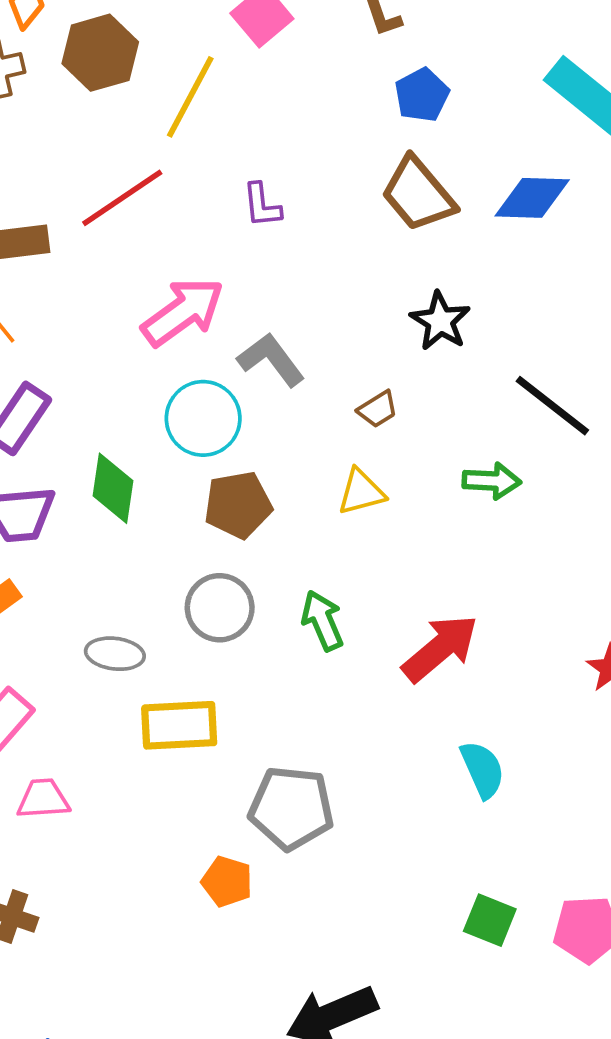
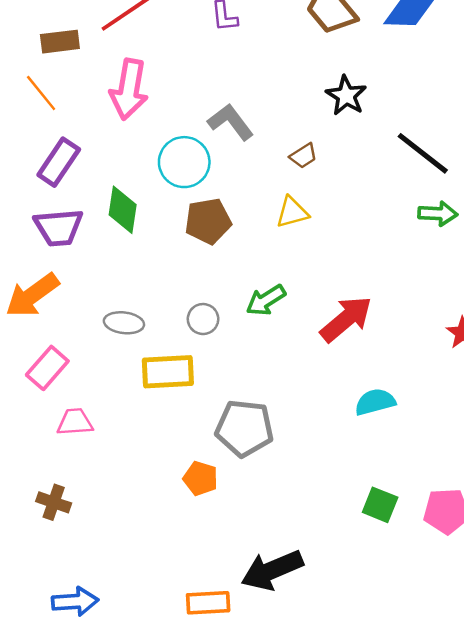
pink arrow: (183, 312) -> (129, 89), moved, turned 136
green arrow: (492, 481) -> (438, 214), moved
gray circle: (220, 608) -> (203, 319), moved, size x0.7
green arrow: (323, 621) -> (266, 300), turned -99
cyan semicircle: (482, 769) -> (375, 402), turned -81

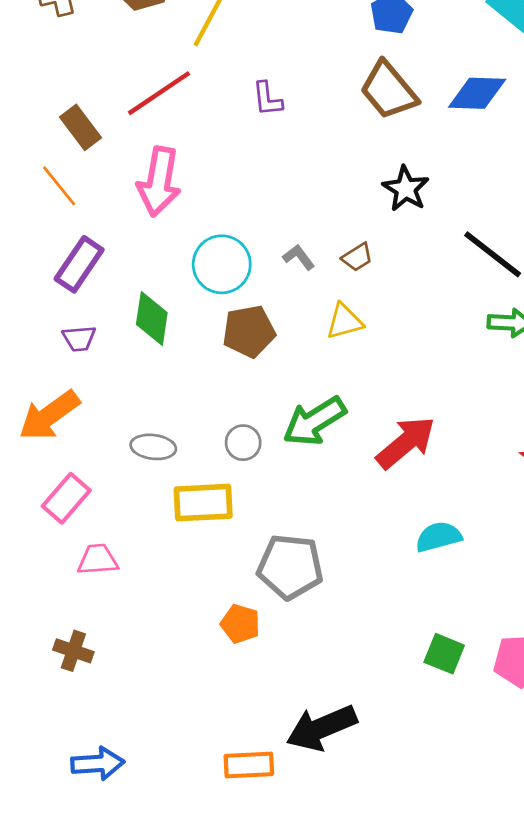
brown rectangle: (60, 42) -> (81, 127), turned 60
gray L-shape: (231, 122) -> (299, 257), moved, size x0.6
purple trapezoid: (59, 227) -> (79, 338), size x0.6
green arrow: (266, 300) -> (314, 421), size x1.4

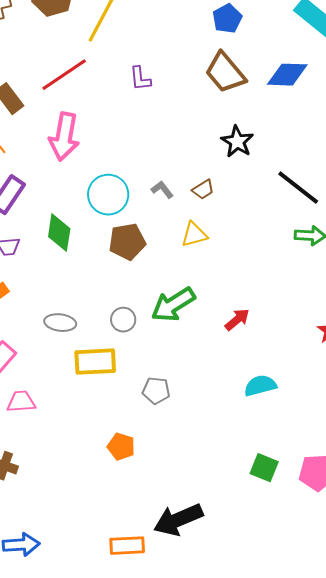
red arrow: (406, 443) -> (237, 320), size x0.6
gray pentagon: (290, 567) -> (156, 391), moved, size x0.6

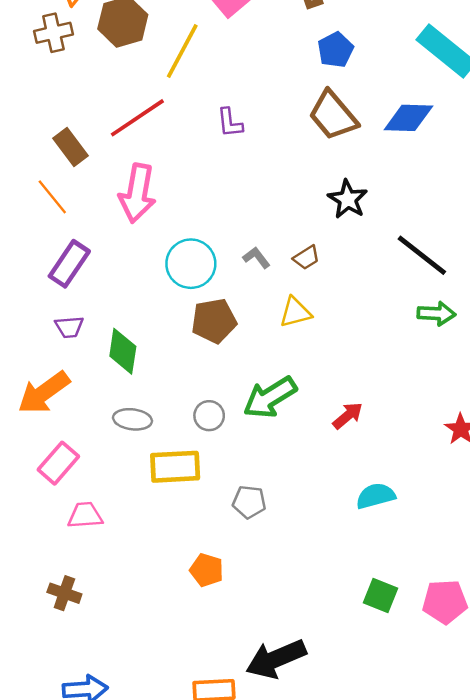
green diamond: (59, 233) -> (123, 351), moved

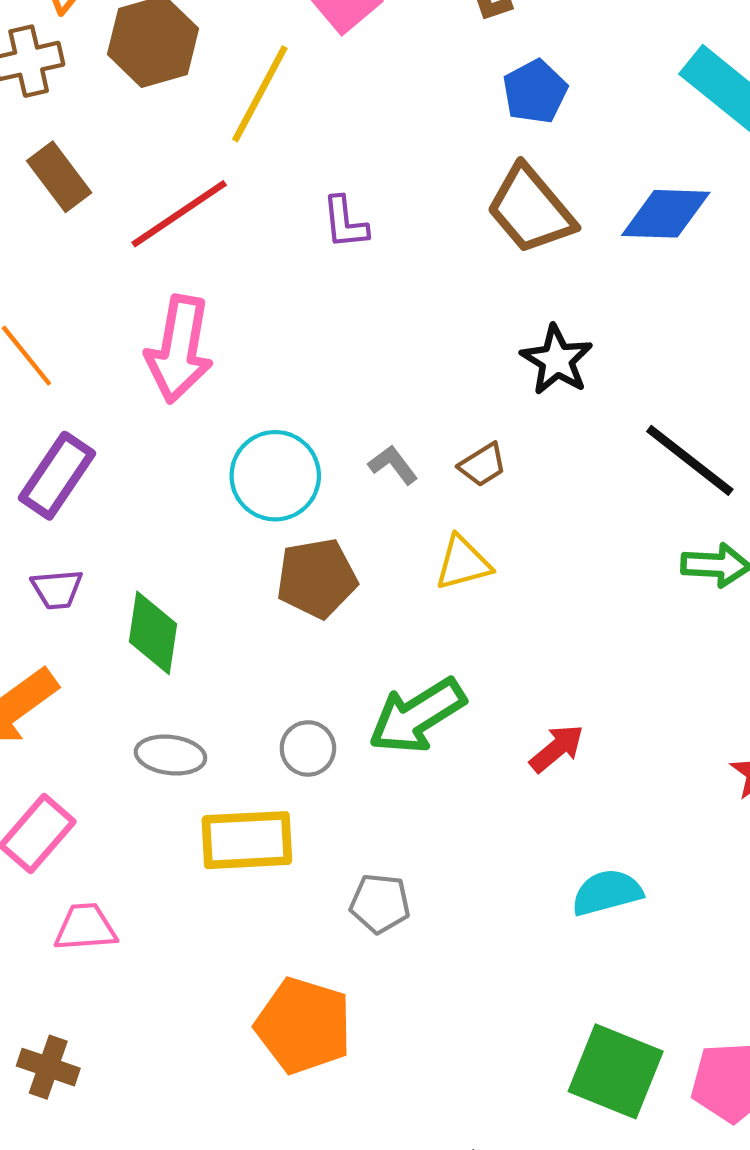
brown rectangle: (71, 147) -> (59, 177), moved
orange pentagon: (207, 570) -> (304, 1026), size x1.6
green square: (380, 596) -> (616, 1071), size x1.5

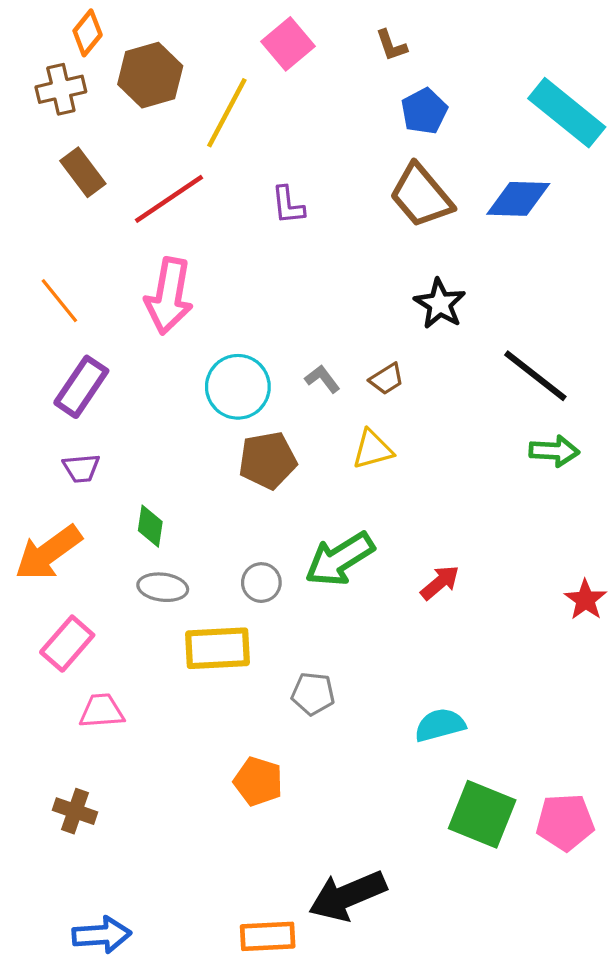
green diamond: (153, 633) -> (150, 526), moved, size x0.7
cyan semicircle: (607, 892) -> (440, 725), moved
orange pentagon: (304, 1026) -> (258, 781), size x0.7

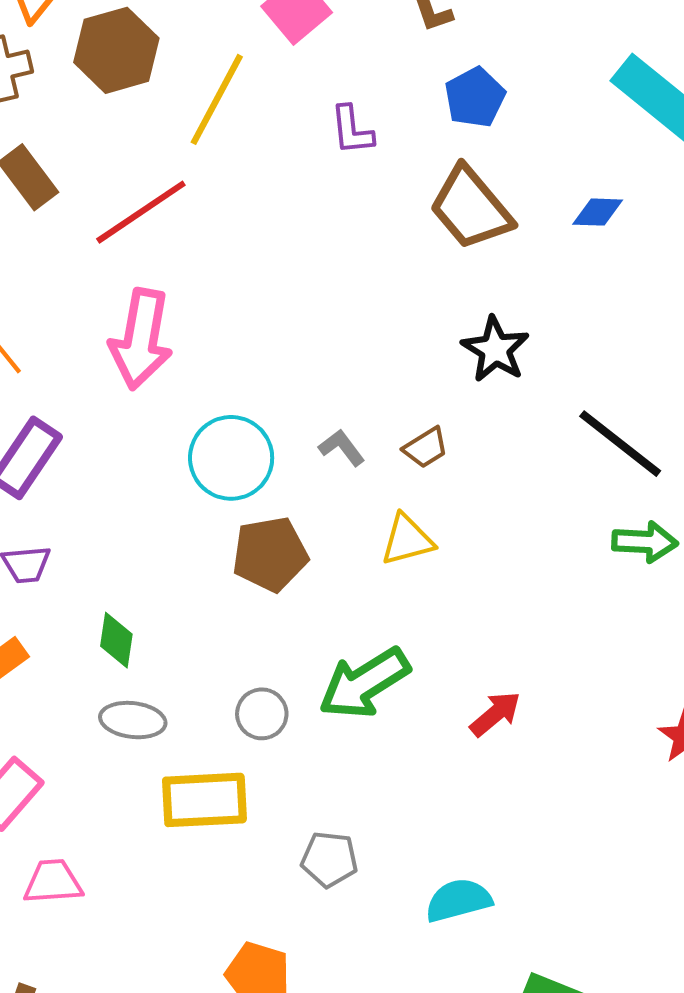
blue diamond: (518, 199) -> (598, 212), size x0.6
purple L-shape: (288, 205) -> (352, 130), moved
cyan semicircle: (440, 725) -> (458, 900), moved

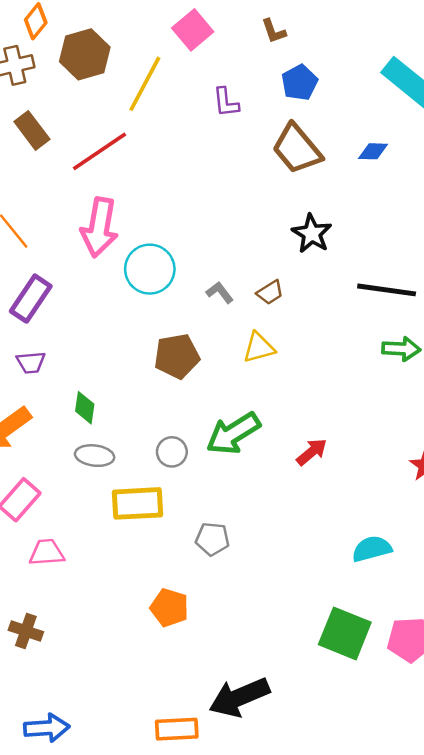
black line: (620, 444) -> (387, 290), turned -30
cyan circle: (231, 458) -> (150, 269), moved
cyan semicircle: (458, 900) -> (372, 549), moved

